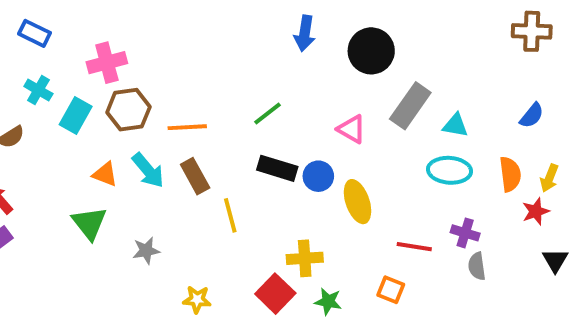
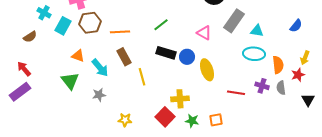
cyan arrow: (148, 170) -> (100, 68), moved
orange semicircle: (510, 174) -> (278, 65), moved
gray semicircle: (477, 266) -> (281, 88), moved
orange square: (391, 290) -> (216, 120), moved, turned -32

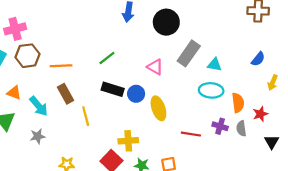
yellow arrow: (305, 58) -> (273, 83), moved

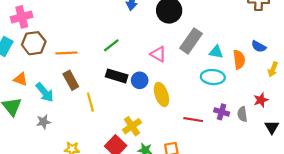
blue semicircle: (258, 59) -> (259, 46), turned 80
orange semicircle: (238, 103) -> (239, 60), moved
yellow cross: (128, 141) -> (132, 126), turned -30

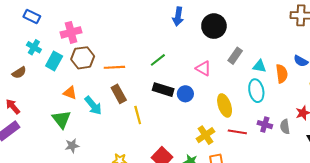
gray rectangle: (191, 41) -> (235, 56), size x0.7
cyan ellipse: (213, 77) -> (256, 91), turned 75
yellow ellipse: (161, 94) -> (225, 105), moved
gray star: (44, 122) -> (72, 146), moved
yellow cross: (132, 126) -> (205, 135), moved

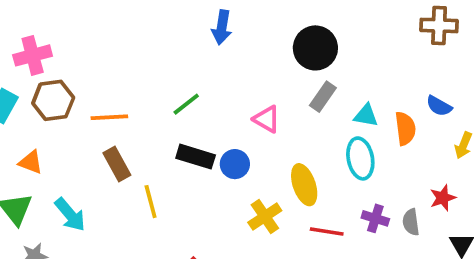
black circle: (214, 26) -> (315, 48), moved
cyan arrow: (93, 105) -> (70, 215), moved
yellow cross: (205, 135) -> (265, 217), moved

